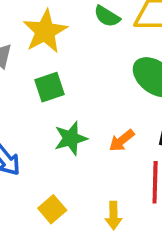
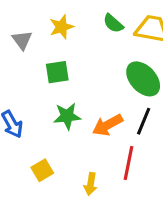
yellow star: (45, 31) -> (61, 27), size x0.7
orange arrow: (122, 140) -> (108, 125), size x1.4

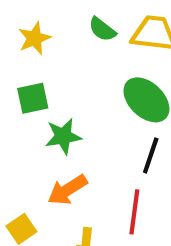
green star: (67, 116) -> (63, 136), moved
orange arrow: (108, 125) -> (67, 190), moved

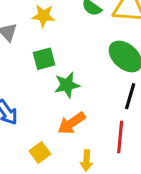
yellow star: (34, 38) -> (43, 16), turned 30

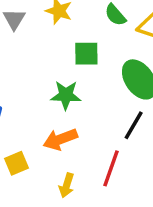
green square: (44, 59) -> (86, 54), moved

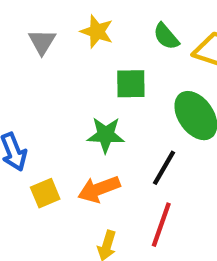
black line: (134, 125) -> (164, 168), moved
yellow square: (17, 163) -> (45, 193), moved

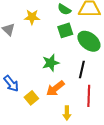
green square: (131, 84) -> (65, 30), moved

